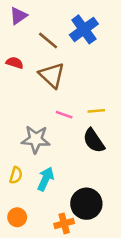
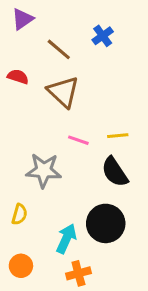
blue cross: (84, 29) -> (103, 36), size x0.6
cyan arrow: (46, 179) -> (66, 239), moved
black circle: (86, 204) -> (106, 223), moved

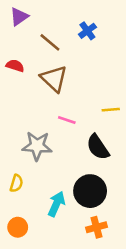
yellow line: (118, 136) -> (111, 110), moved
orange cross: (78, 273) -> (97, 227), moved

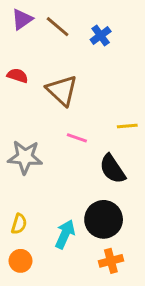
brown line: (50, 42) -> (58, 27), moved
gray star: (37, 146) -> (25, 157), moved
yellow semicircle: (16, 183) -> (19, 224), moved

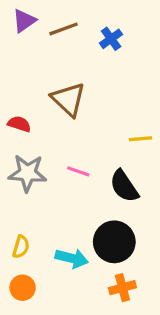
brown line: (58, 27) -> (64, 29), turned -60
red semicircle: (18, 76) -> (19, 124), moved
pink line: (77, 138) -> (78, 171), moved
cyan arrow: (65, 234) -> (72, 258), turned 80

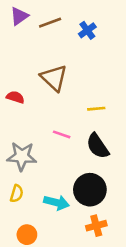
yellow line: (140, 139) -> (96, 109), moved
gray star: (27, 173) -> (22, 156), moved
orange circle: (23, 288) -> (27, 235), moved

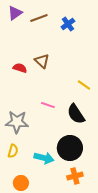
brown triangle: (54, 78) -> (42, 61), size x0.7
red semicircle: (15, 97) -> (20, 68), moved
yellow line: (96, 109) -> (84, 85), moved, turned 40

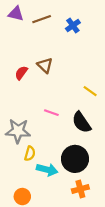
purple triangle: (15, 13) -> (16, 14), turned 49
red semicircle: (20, 68) -> (21, 73), turned -72
yellow semicircle: (13, 151) -> (30, 154), moved

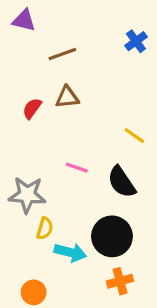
brown line: (42, 19) -> (62, 54), moved
blue cross: (73, 26) -> (136, 41), moved
brown triangle: (45, 65) -> (67, 97), turned -49

